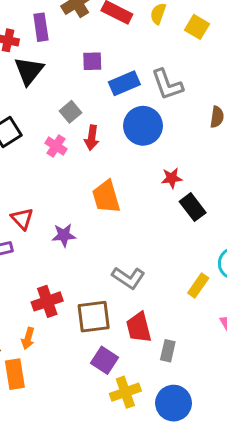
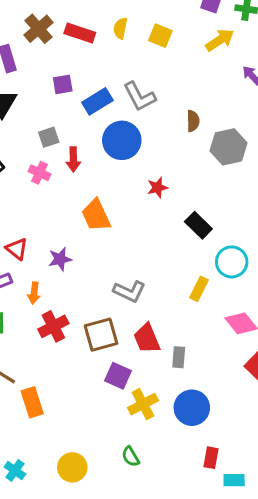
gray square: (71, 112) -> (49, 137), turned 30
black rectangle: (193, 207) -> (198, 225), moved
orange arrow: (28, 338) -> (34, 293), moved

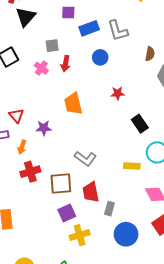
blue circle: (122, 140) -> (100, 57), size x0.6
yellow rectangle: (199, 289) -> (132, 166), turned 56
purple square: (118, 376) -> (67, 213), turned 30
blue circle: (192, 408) -> (126, 234), moved

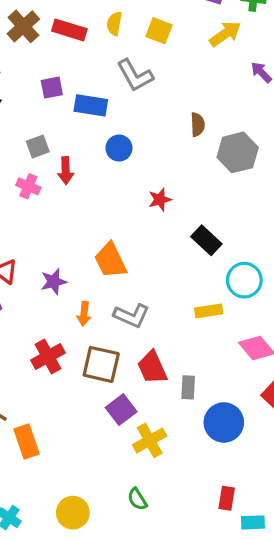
blue rectangle: (89, 28) -> (91, 105), turned 42
gray L-shape: (118, 31) -> (135, 75), moved
orange trapezoid: (73, 104) -> (111, 260), moved
orange arrow: (22, 147) -> (84, 314), moved
brown square: (61, 183) -> (101, 364), turned 30

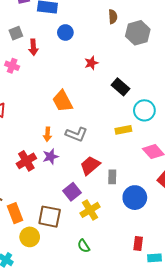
pink cross: (28, 186) -> (12, 66), moved
purple star: (54, 282) -> (51, 157), moved
brown square: (101, 364) -> (50, 217), moved
red trapezoid: (152, 368) -> (90, 166), turned 75
yellow circle: (73, 513) -> (30, 237), moved

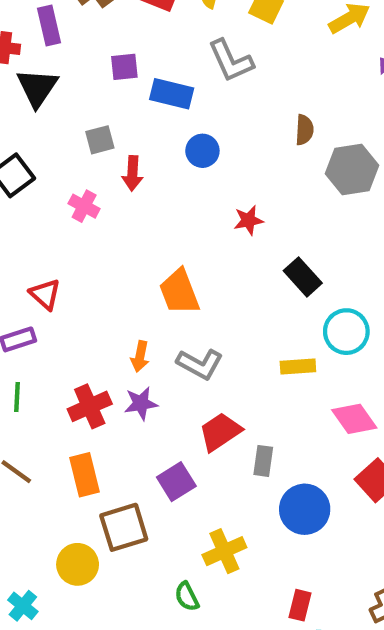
yellow cross: (90, 210) -> (224, 551), moved
orange rectangle: (15, 213) -> (84, 475), moved
brown square: (50, 217) -> (124, 527), turned -35

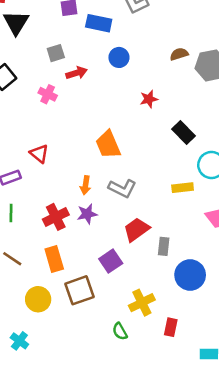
brown semicircle: (304, 130) -> (179, 54), moved, turned -108
red arrow: (133, 173) -> (77, 73), turned -108
red triangle: (45, 294) -> (39, 154), moved
yellow circle: (78, 564) -> (38, 299), moved
red rectangle: (300, 605) -> (171, 327), moved

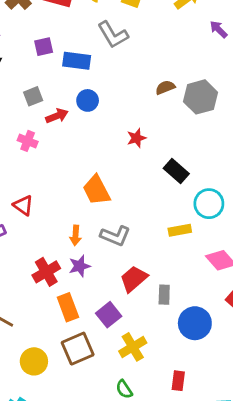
blue circle: (119, 57) -> (88, 100), moved
orange rectangle: (54, 259) -> (68, 307), moved
yellow cross: (142, 303) -> (133, 347), moved

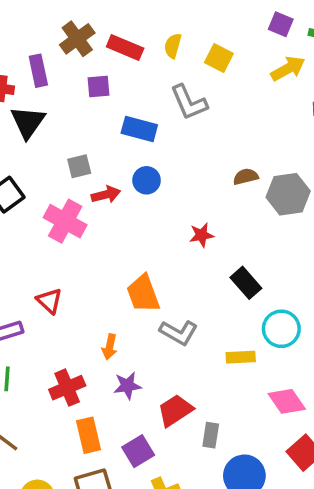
purple square: (44, 47) -> (99, 87), moved
pink cross: (28, 141) -> (65, 221), size x1.6
gray L-shape: (115, 236) -> (179, 332), moved
purple star: (80, 266) -> (127, 386), moved

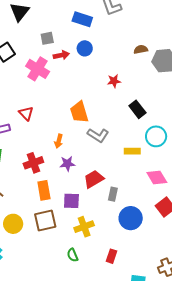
purple square: (138, 451) -> (71, 201), turned 30

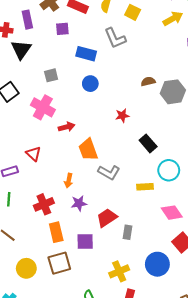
red arrow: (61, 55) -> (67, 127), moved
blue circle: (131, 218) -> (157, 264), moved
yellow cross: (84, 227) -> (119, 271), moved

